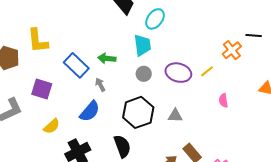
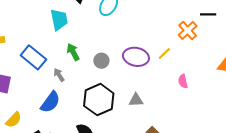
cyan trapezoid: (142, 45) -> (59, 20), moved
green arrow: (107, 58) -> (73, 52), moved, turned 60

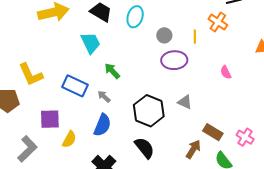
yellow line: (164, 53) -> (195, 37), moved, turned -32
gray circle: (101, 61) -> (164, 35), moved
gray triangle: (136, 100) -> (185, 102), turned 42
yellow semicircle: (14, 120) -> (69, 139), moved

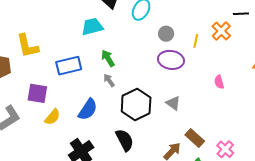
cyan trapezoid: (91, 43) -> (92, 27), turned -90
blue rectangle: (75, 86) -> (69, 66), turned -50
gray arrow: (104, 96) -> (109, 80), moved

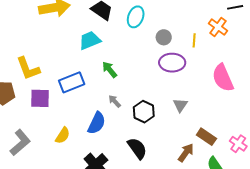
gray arrow: (109, 80) -> (115, 101), moved
pink semicircle: (219, 82) -> (223, 78), size x2.0
purple square: (37, 93) -> (40, 98), moved
gray triangle: (173, 103) -> (180, 105), turned 35
black hexagon: (136, 104) -> (144, 112), size x0.7

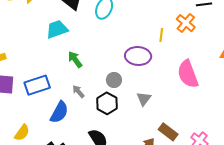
gray circle: (164, 37) -> (114, 80), moved
blue rectangle: (72, 82) -> (37, 85), moved
yellow semicircle: (63, 135) -> (22, 133), moved

